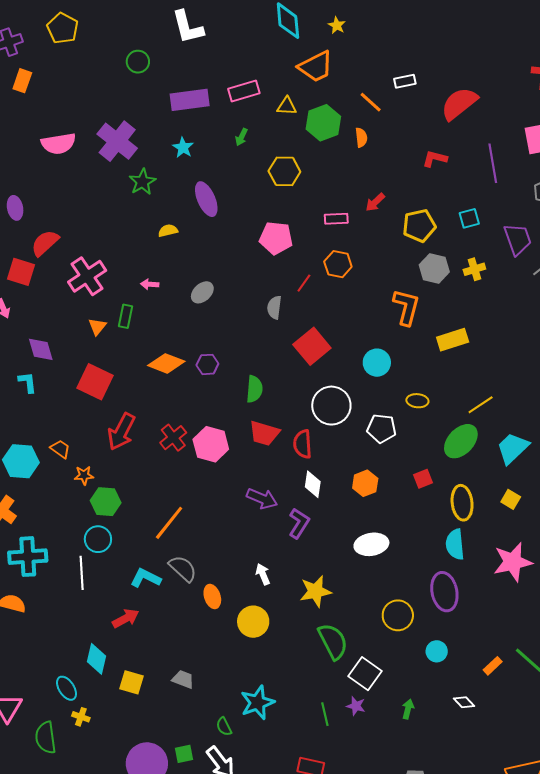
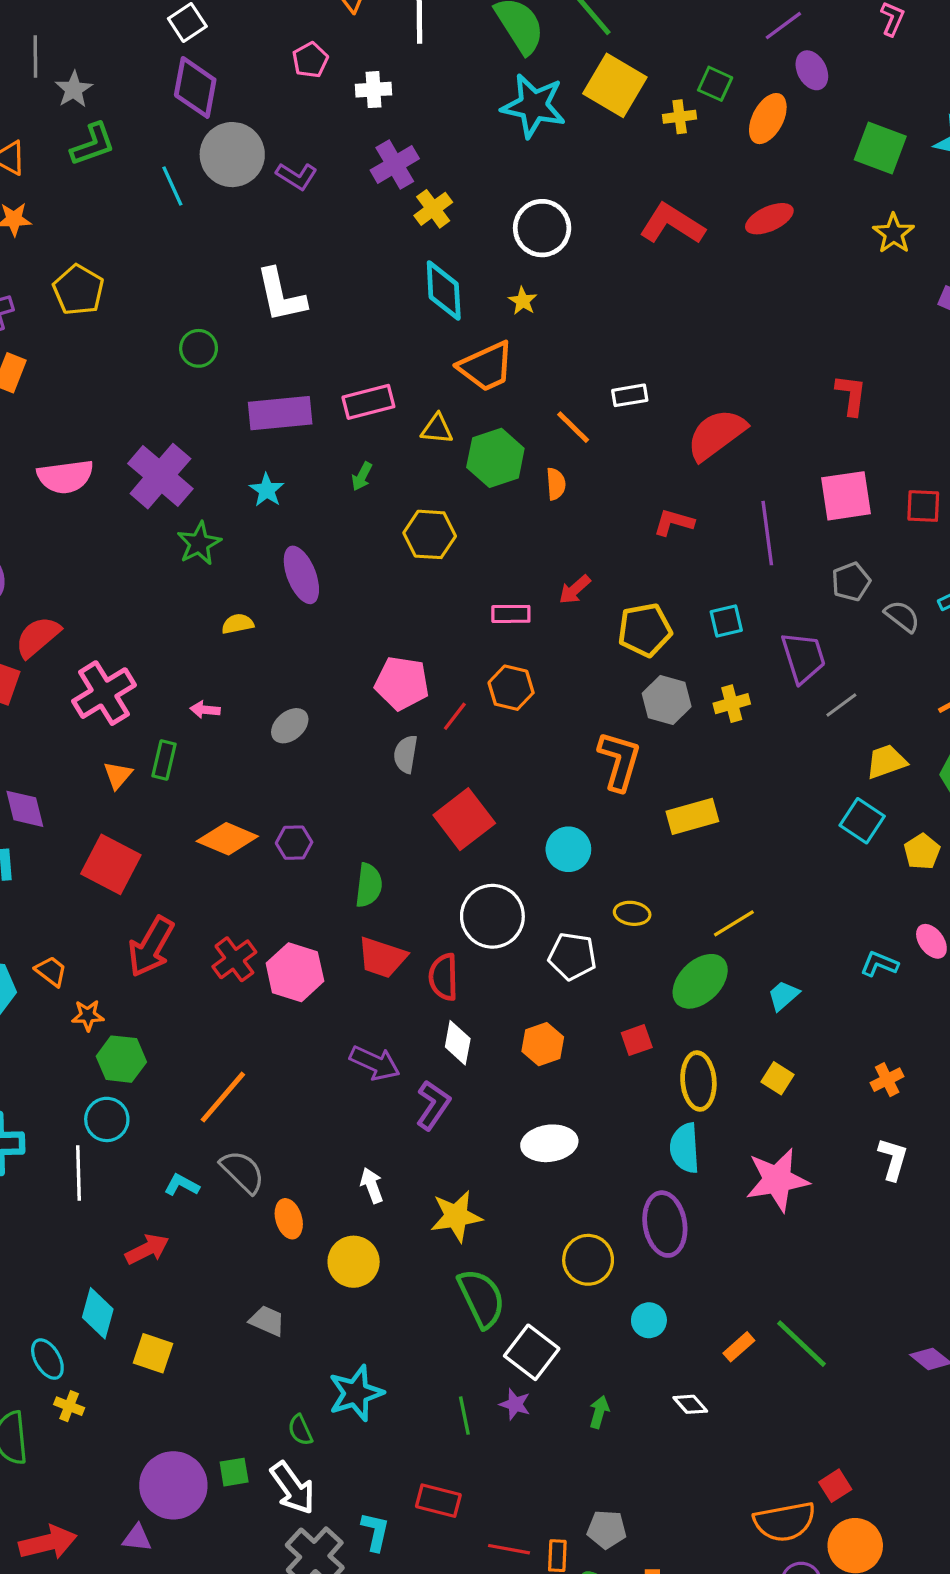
pink pentagon: (276, 238) -> (402, 683), moved
cyan trapezoid: (513, 448) -> (783, 996), size x0.6
cyan L-shape: (146, 578) -> (182, 1185), size x0.7
gray trapezoid: (183, 679) -> (267, 1321), moved

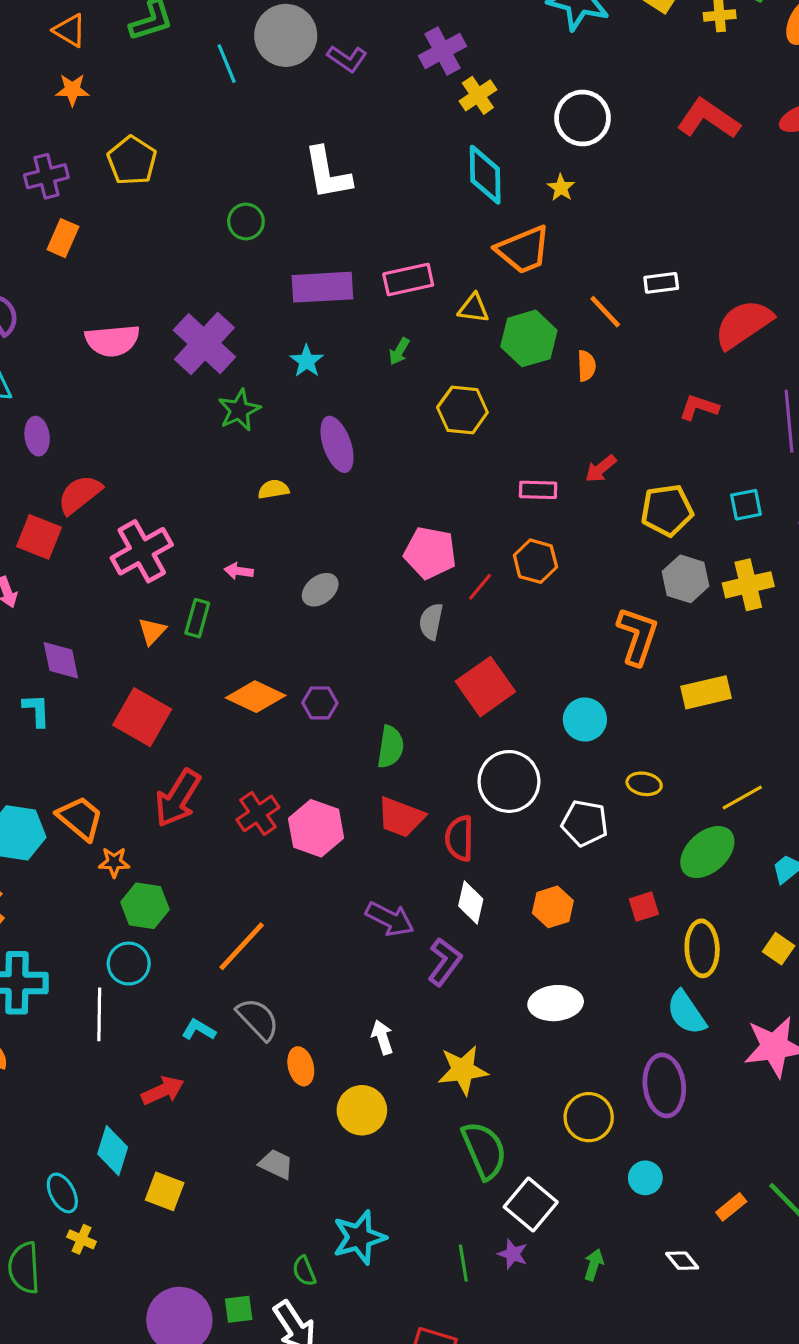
yellow cross: (732, 704) -> (748, 585), size x1.4
orange trapezoid: (51, 971) -> (80, 818), size x1.5
cyan semicircle: (685, 1148) -> (686, 1013), turned -33

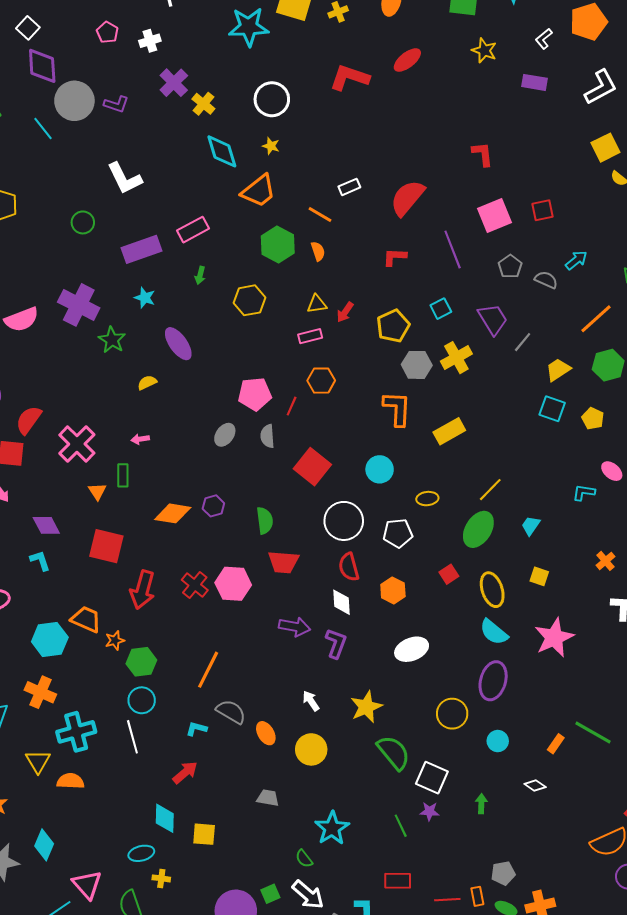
yellow triangle: (473, 308) -> (317, 304), moved
gray ellipse: (320, 590) -> (225, 435), moved
red semicircle: (459, 838) -> (349, 567), moved
purple ellipse: (664, 1085) -> (493, 681), turned 39
cyan ellipse: (62, 1193) -> (141, 853), turned -60

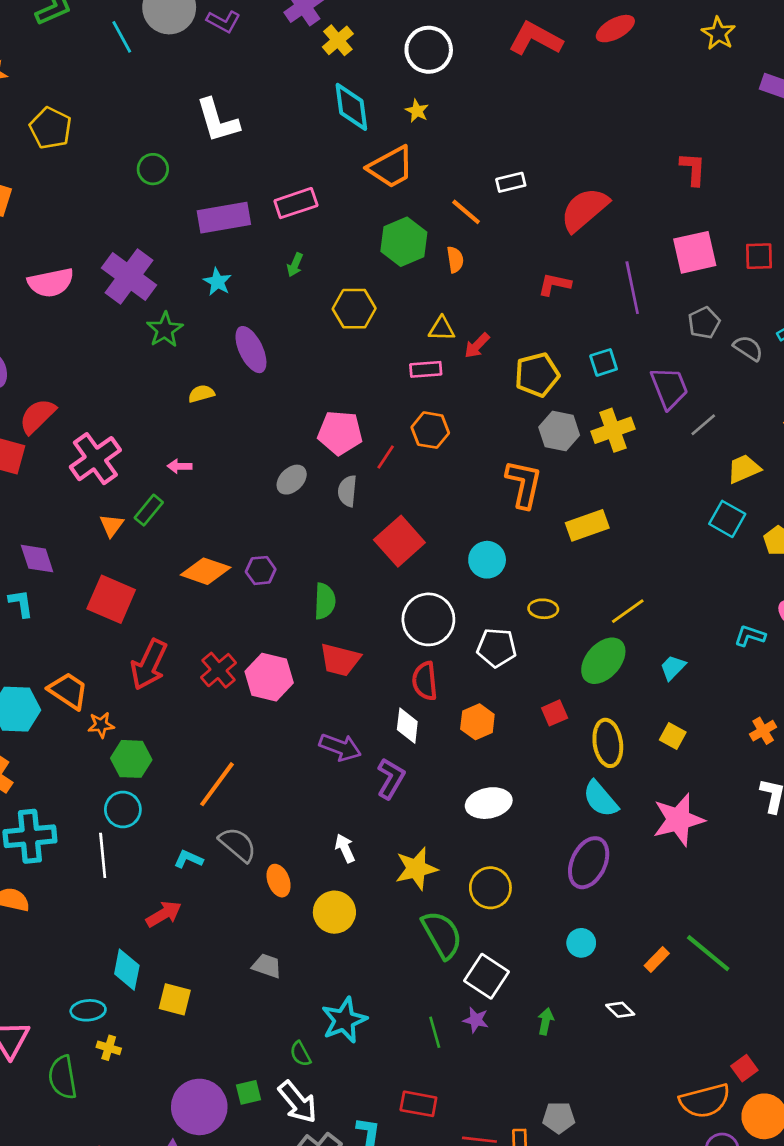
green rectangle: (123, 475) -> (149, 510), turned 30
yellow circle: (452, 714) -> (490, 888), moved

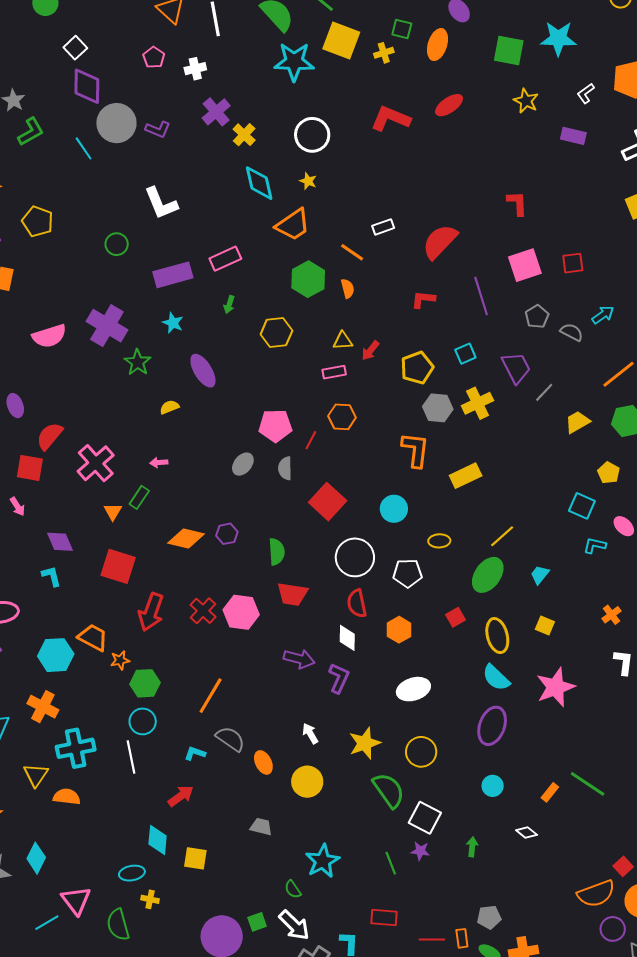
cyan square: (727, 519) -> (582, 506), moved

